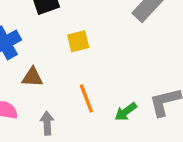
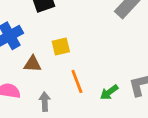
yellow square: (78, 41) -> (61, 46), moved

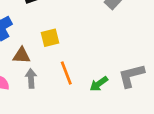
gray arrow: (45, 102) -> (31, 78), moved

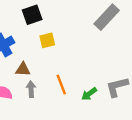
yellow square: (50, 38) -> (47, 40), moved

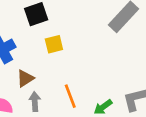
brown triangle: (23, 69) -> (25, 78), turned -35

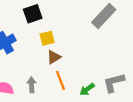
brown triangle: (25, 78) -> (54, 57), moved

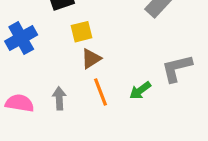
gray L-shape: (114, 83) -> (177, 68), moved
green arrow: (87, 89) -> (140, 90), moved

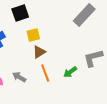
gray arrow: (59, 98) -> (19, 77), turned -56

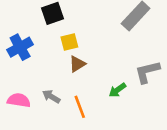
orange line: (45, 73) -> (80, 107), moved

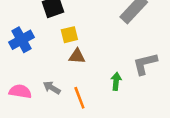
brown triangle: (77, 64) -> (77, 56), turned 36
green arrow: (117, 90) -> (116, 81), turned 132

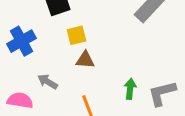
gray L-shape: (145, 64) -> (162, 93), moved
gray arrow: (52, 88) -> (48, 82), moved

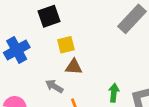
gray arrow: (48, 82) -> (54, 86), moved

